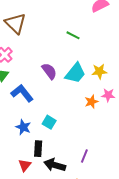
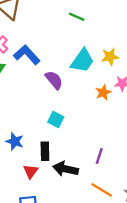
purple semicircle: (49, 71) -> (54, 80), moved
blue L-shape: (22, 93) -> (27, 55), moved
blue star: (23, 127) -> (15, 141), moved

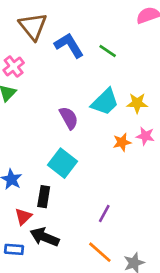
blue L-shape: (27, 55) -> (69, 45), moved
cyan square: (56, 120) -> (62, 163), size x1.5
black arrow: (66, 169) -> (45, 237), moved

